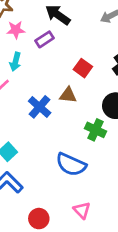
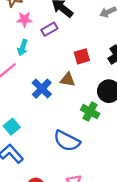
red square: (83, 68) -> (82, 56), turned 35

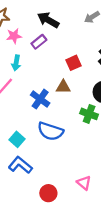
blue semicircle: (67, 141) -> (50, 131), moved

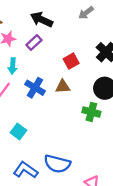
blue cross: (40, 99) -> (35, 88), moved
blue semicircle: (50, 131) -> (57, 164), moved
cyan square: (17, 139) -> (18, 131), moved

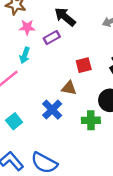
blue cross: (35, 88) -> (52, 110), moved
green cross: (91, 112) -> (91, 120), turned -30

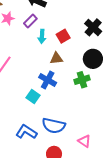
cyan arrow: (25, 55) -> (42, 36), moved
cyan square: (14, 121) -> (33, 96), moved

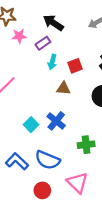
blue cross: (48, 80) -> (56, 121), moved
green cross: (82, 80) -> (86, 145), moved
pink triangle: (84, 141) -> (77, 183), size x1.5

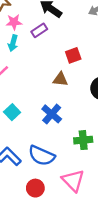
cyan arrow: (52, 62) -> (13, 43), moved
cyan square: (31, 125) -> (12, 112), moved

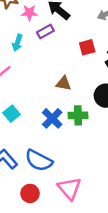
pink star: (14, 22) -> (29, 13), moved
red square: (73, 55) -> (87, 47), moved
green cross: (83, 140) -> (78, 115), moved

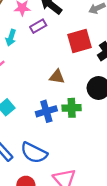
red square: (87, 47) -> (79, 41), size x1.5
blue cross: (52, 118) -> (46, 111), turned 30

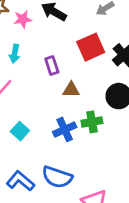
purple rectangle: (38, 26) -> (52, 66), moved, turned -70

